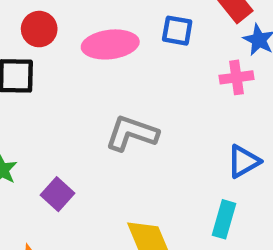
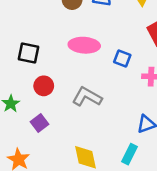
red circle: (39, 29) -> (44, 86), moved
blue square: (177, 31) -> (122, 59), moved

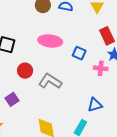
red circle: (44, 86) -> (25, 71), moved

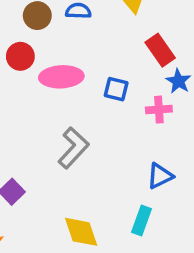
red circle: (25, 71) -> (20, 56), moved
gray L-shape: (50, 81) -> (73, 148), turned 110

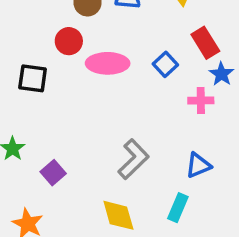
blue square: (116, 89) -> (165, 64), moved, turned 30
gray L-shape: (73, 148) -> (133, 159), moved

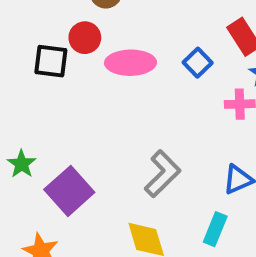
black square: (33, 78) -> (51, 61), moved
purple square: (53, 173) -> (69, 191), size x1.6

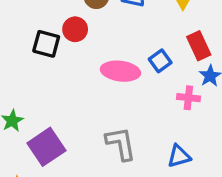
pink ellipse: (130, 63) -> (120, 71), moved
gray L-shape: (162, 174) -> (121, 144), turned -63

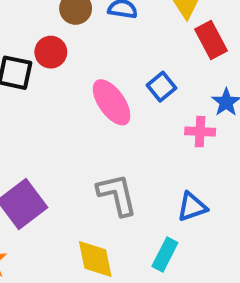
red rectangle: (199, 46) -> (211, 40), moved
pink ellipse: (120, 71) -> (112, 102), turned 51

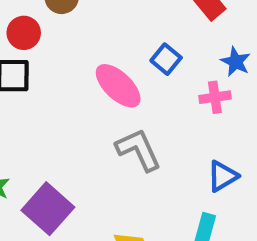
red circle: (51, 52) -> (24, 33), moved
gray L-shape: (117, 195) -> (138, 150), moved

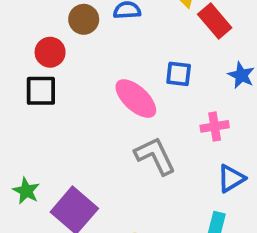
blue square: (166, 59) -> (179, 74), turned -32
pink cross: (215, 97) -> (215, 126), moved

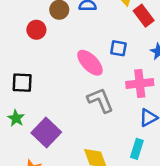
black square: (41, 91) -> (22, 83), moved
pink cross: (215, 126) -> (140, 84), size x1.5

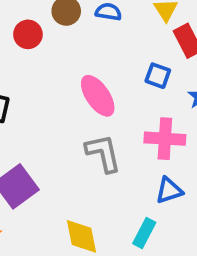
blue square: (118, 48) -> (158, 76), moved

